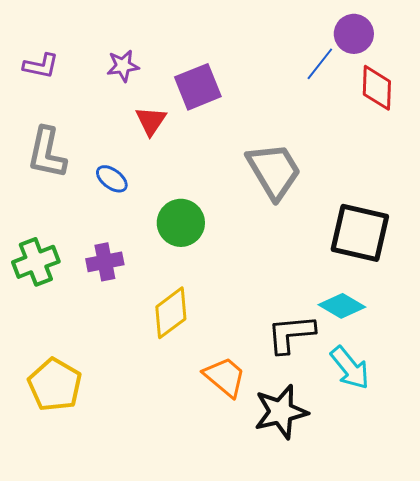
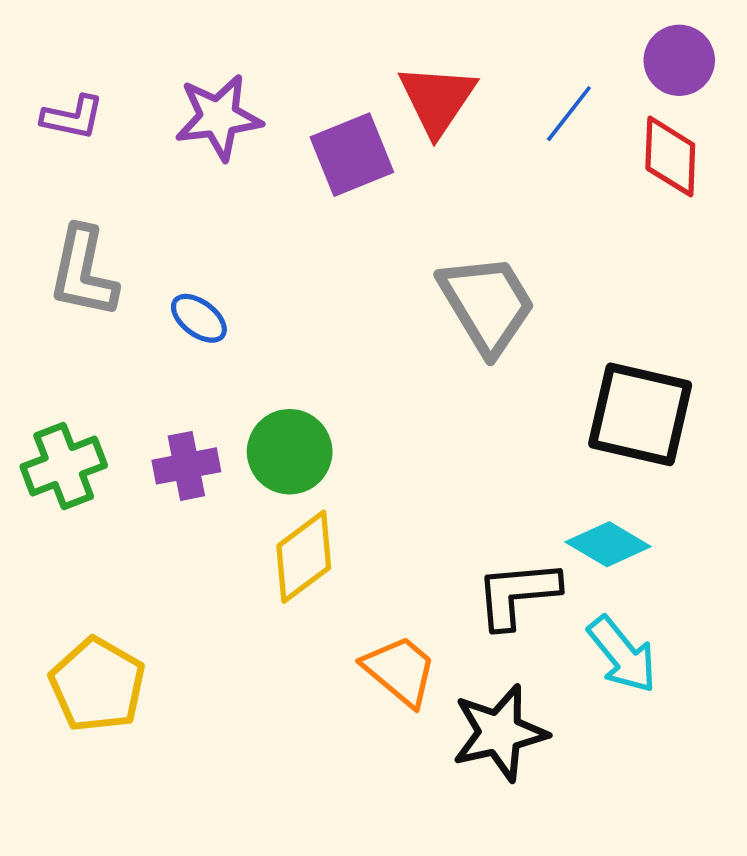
purple circle: (354, 34) -> (679, 60), moved
purple star: (123, 66) -> (218, 117), size x1.5
red triangle: (151, 121) -> (437, 99), moved, size x1.4
green circle: (181, 223) -> (290, 452), moved

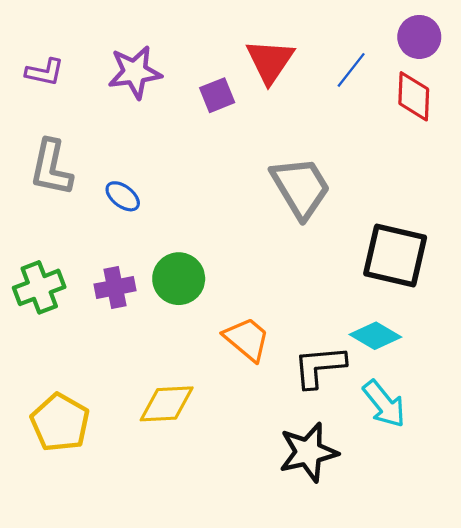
purple square: (352, 155) -> (217, 95), size x0.7
yellow diamond: (304, 557) -> (167, 404), moved, turned 34
orange trapezoid: (400, 671) -> (247, 339), moved

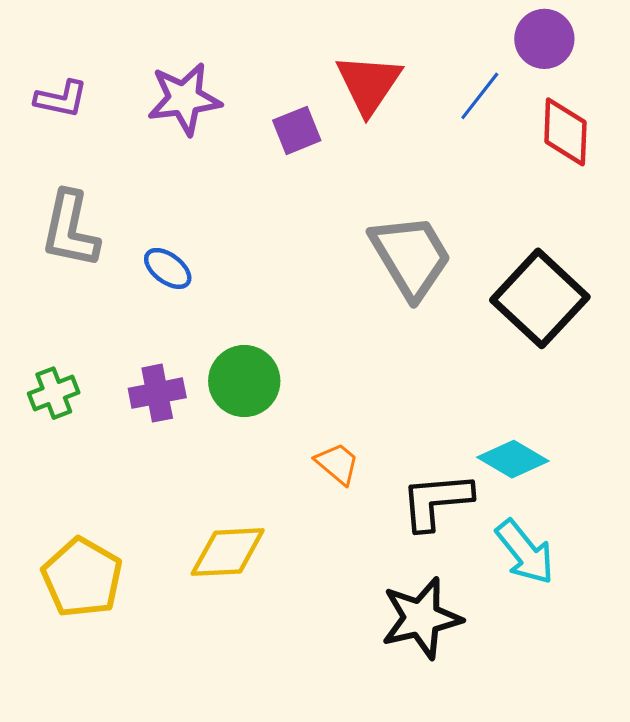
purple circle: (419, 37) -> (544, 39), moved
black square: (395, 256) -> (540, 298), moved, turned 30
green cross: (39, 287) -> (54, 393), size x0.7
orange trapezoid: (247, 339) -> (337, 464), size x0.7

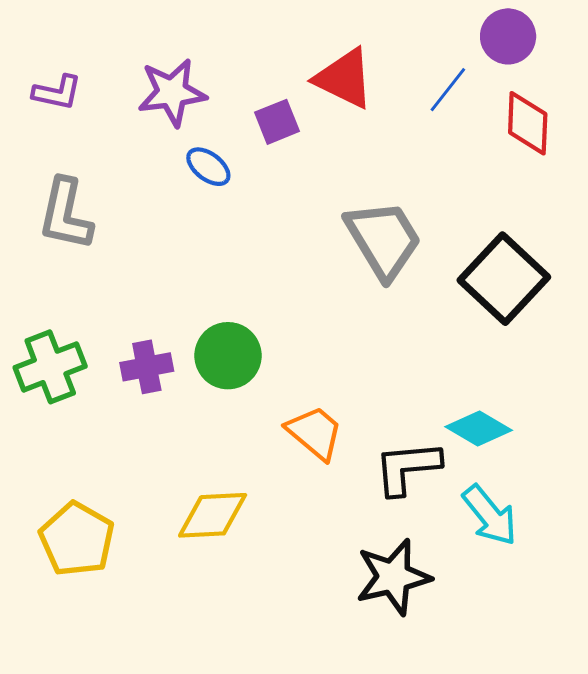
red triangle: (369, 84) -> (344, 78), turned -38
blue ellipse: (168, 268) -> (208, 167), moved
green cross: (54, 393) -> (50, 367), size x1.5
orange trapezoid: (337, 464) -> (315, 433), size x1.4

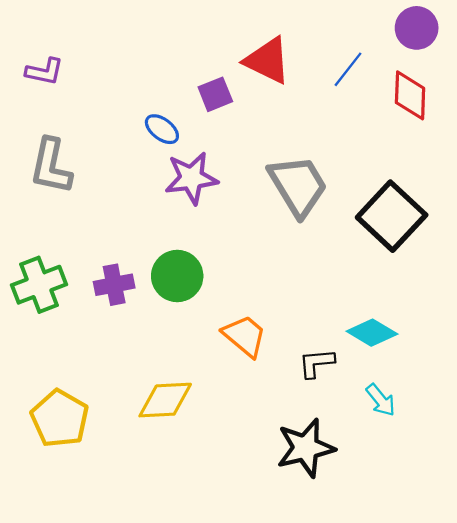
purple circle: (508, 36) -> (417, 28), moved
purple star: (172, 92) -> (191, 178), moved
black L-shape: (407, 468) -> (316, 363), size x0.7
cyan arrow: (490, 515) -> (381, 400), size x0.7

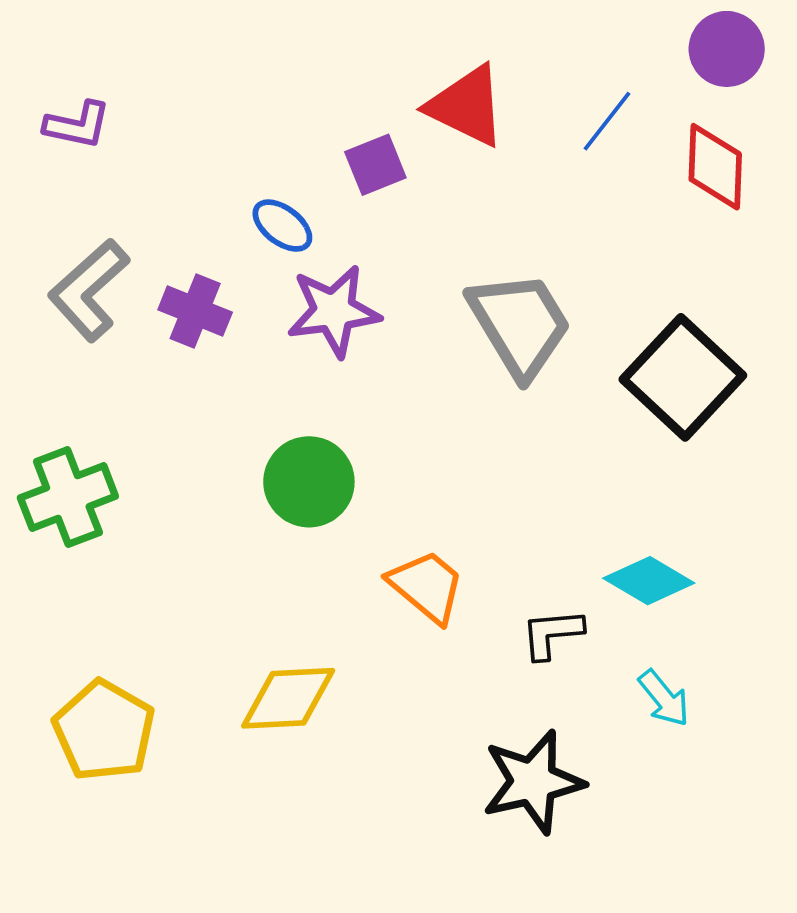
gray L-shape: (51, 166) -> (89, 290), turned 36
purple cross: (114, 285) -> (195, 311), moved, turned 33

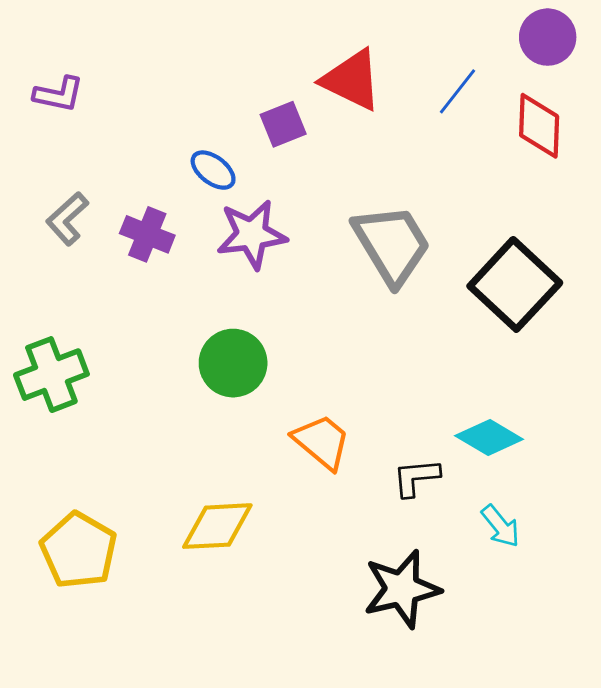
gray L-shape: (89, 290) -> (67, 219), size x0.7

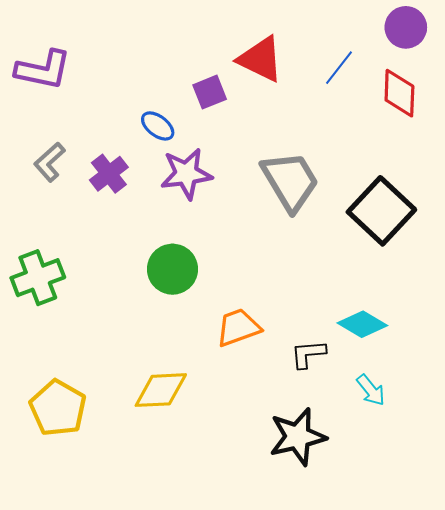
purple L-shape: (59, 94) -> (43, 70), size x1.5
purple cross: (147, 234) -> (109, 174), turned 30
orange trapezoid: (322, 442) -> (238, 327), turned -60

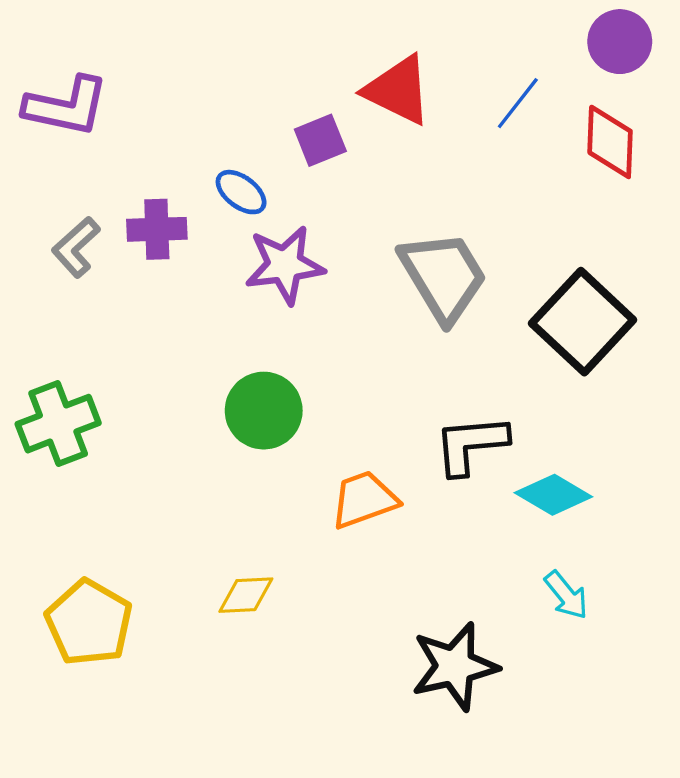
purple cross: (109, 174) -> (157, 229), moved, turned 36
black L-shape: (308, 354) -> (471, 445), moved, size x1.4
yellow diamond: (161, 390) -> (246, 595), size x0.7

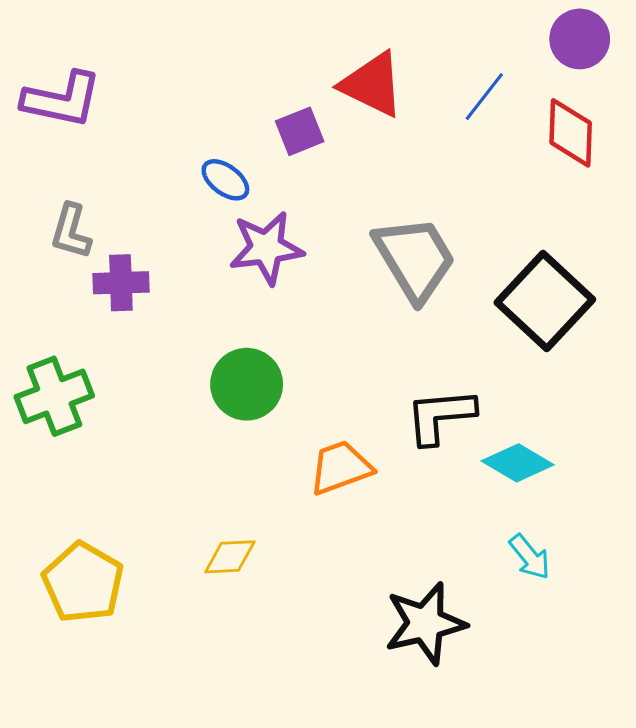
purple cross: (157, 229) -> (121, 283), moved
gray L-shape: (76, 247) -> (71, 231), turned -32

